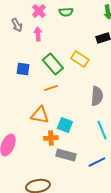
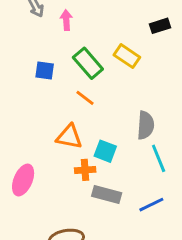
orange line: (51, 88) -> (85, 98), turned 56
gray semicircle: (97, 96) -> (146, 125), moved

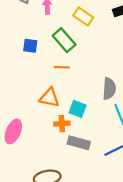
yellow rectangle: (127, 56) -> (83, 16), moved
orange line: (85, 98) -> (62, 67), turned -35

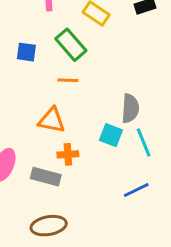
cyan square: (78, 109) -> (111, 135), moved
gray rectangle: (79, 143) -> (46, 177), moved

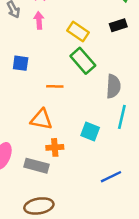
green rectangle: (71, 45) -> (83, 61), moved
gray semicircle: (130, 108) -> (113, 86), moved
cyan line: (144, 143) -> (122, 117), moved, turned 35

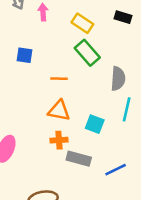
black rectangle: (118, 25) -> (123, 17), turned 35
orange triangle: (41, 119) -> (59, 111), moved
gray rectangle: (36, 166) -> (79, 159), moved

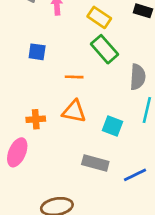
orange cross: (59, 140) -> (36, 119), moved

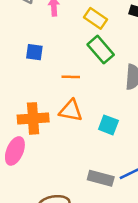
orange cross: (36, 119) -> (33, 118), size x1.6
gray rectangle: (95, 163) -> (101, 178), moved

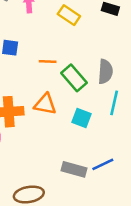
green rectangle: (101, 50) -> (74, 78), moved
orange line: (71, 77) -> (48, 62), moved

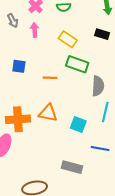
green rectangle: (74, 78) -> (77, 64), moved, turned -30
blue line: (103, 164) -> (100, 148), moved, turned 36

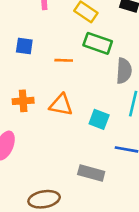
orange cross: (18, 119) -> (23, 101), moved, size x0.7

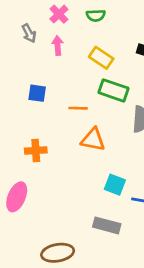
orange triangle: (61, 105) -> (93, 140), moved
cyan square: (99, 119) -> (115, 185), moved

